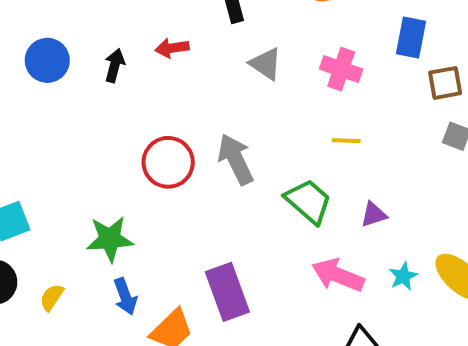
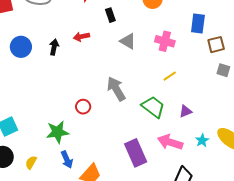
yellow line: (346, 141) -> (170, 76), turned -32
red circle: (168, 162) -> (83, 107), moved, size x0.6
purple rectangle: (227, 292) -> (136, 153), moved

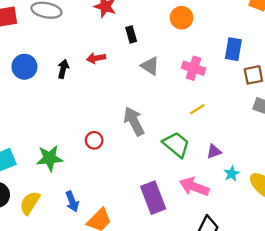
green star: (57, 132) -> (50, 158), moved
cyan star: (202, 140) -> (232, 174), moved
yellow semicircle: (31, 162) -> (30, 203), size x1.5

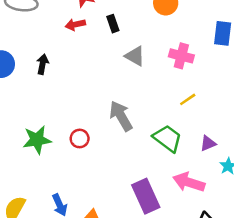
red arrow: (96, 58) -> (75, 25), moved
green star: (50, 158) -> (37, 140), moved

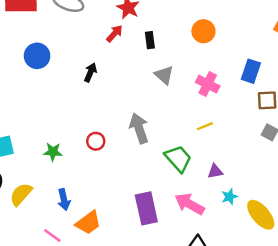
red arrow: (75, 25) -> (114, 34), turned 132
black arrow: (43, 64) -> (90, 72), moved
green star: (37, 140) -> (53, 152), moved, size x0.7

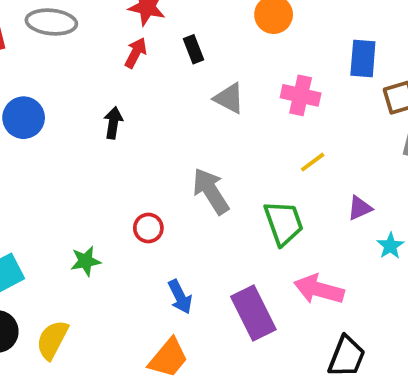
green trapezoid: (178, 159) -> (284, 223), turned 36
purple triangle: (215, 171) -> (360, 208), moved
cyan star: (229, 197) -> (390, 246), moved
blue arrow: (64, 200) -> (180, 297), moved

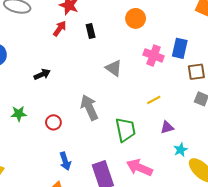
pink cross: (301, 95) -> (154, 55), moved
gray triangle: (229, 98) -> (114, 68), moved
black arrow: (113, 123) -> (42, 74), moved, turned 49
yellow line: (313, 162) -> (154, 100), moved
green star: (86, 261) -> (19, 114), moved

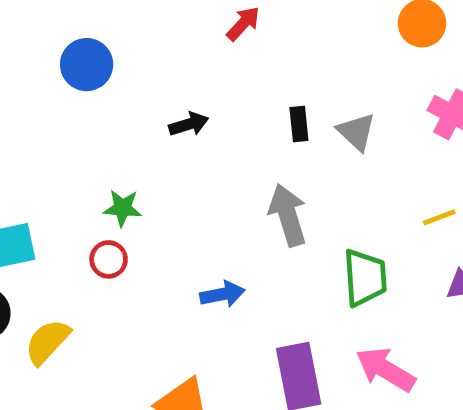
black rectangle: (91, 31) -> (299, 124), moved
red circle: (53, 122) -> (109, 259), moved
blue arrow: (65, 161) -> (222, 294), moved, turned -90

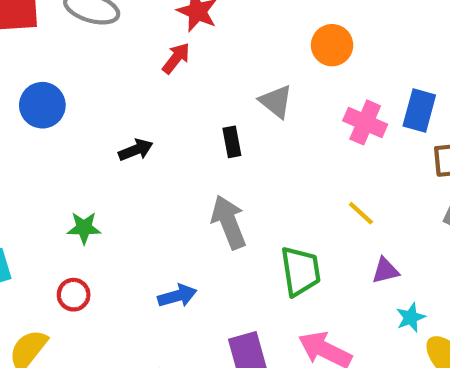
gray triangle: (356, 132) -> (276, 101), moved
yellow line: (439, 217) -> (361, 213), turned 68
red circle: (109, 259) -> (74, 295), moved

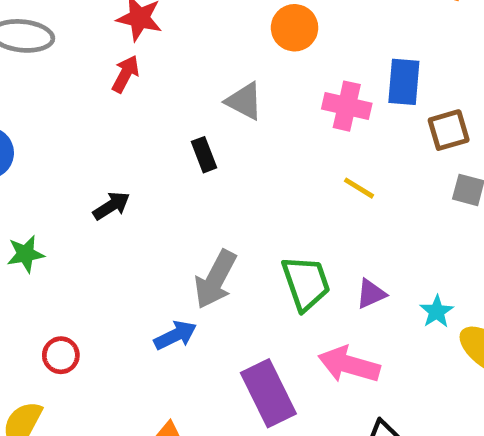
black arrow: (136, 150) -> (111, 206), moved
yellow line: (361, 213) -> (359, 188), moved
gray arrow: (229, 222) -> (215, 279), moved, turned -120
green star: (84, 228) -> (26, 254), moved
purple triangle: (385, 271) -> (371, 294), moved

